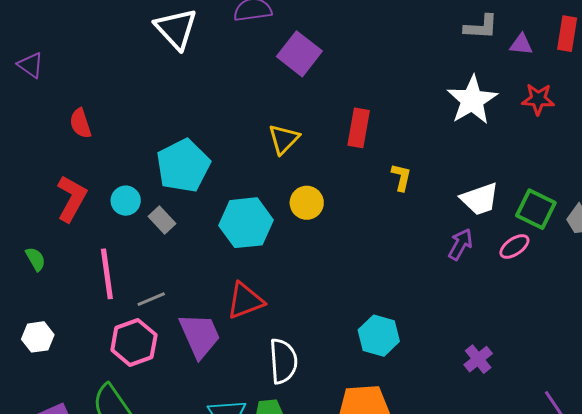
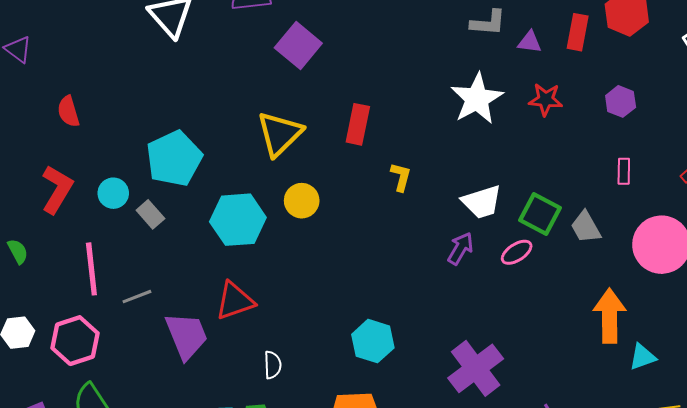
yellow triangle: (284, 139) -> (280, 134), size x1.4
pink hexagon: (134, 342) -> (75, 341), moved
purple cross: (478, 359) -> (476, 368), size x1.8
white semicircle: (283, 361) -> (273, 365), size x0.6

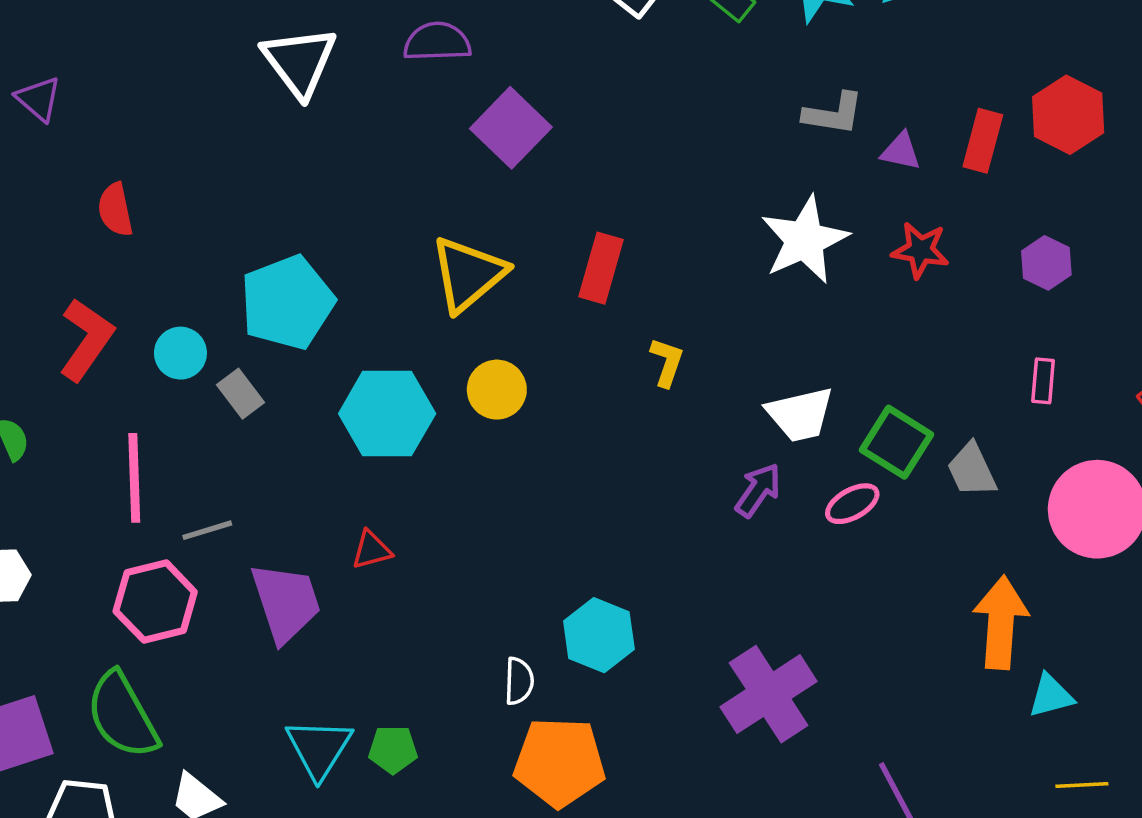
red triangle: (235, 301) -> (372, 550), size x0.6
pink hexagon: (75, 341) -> (155, 602), moved
white semicircle: (273, 365) -> (519, 681), moved

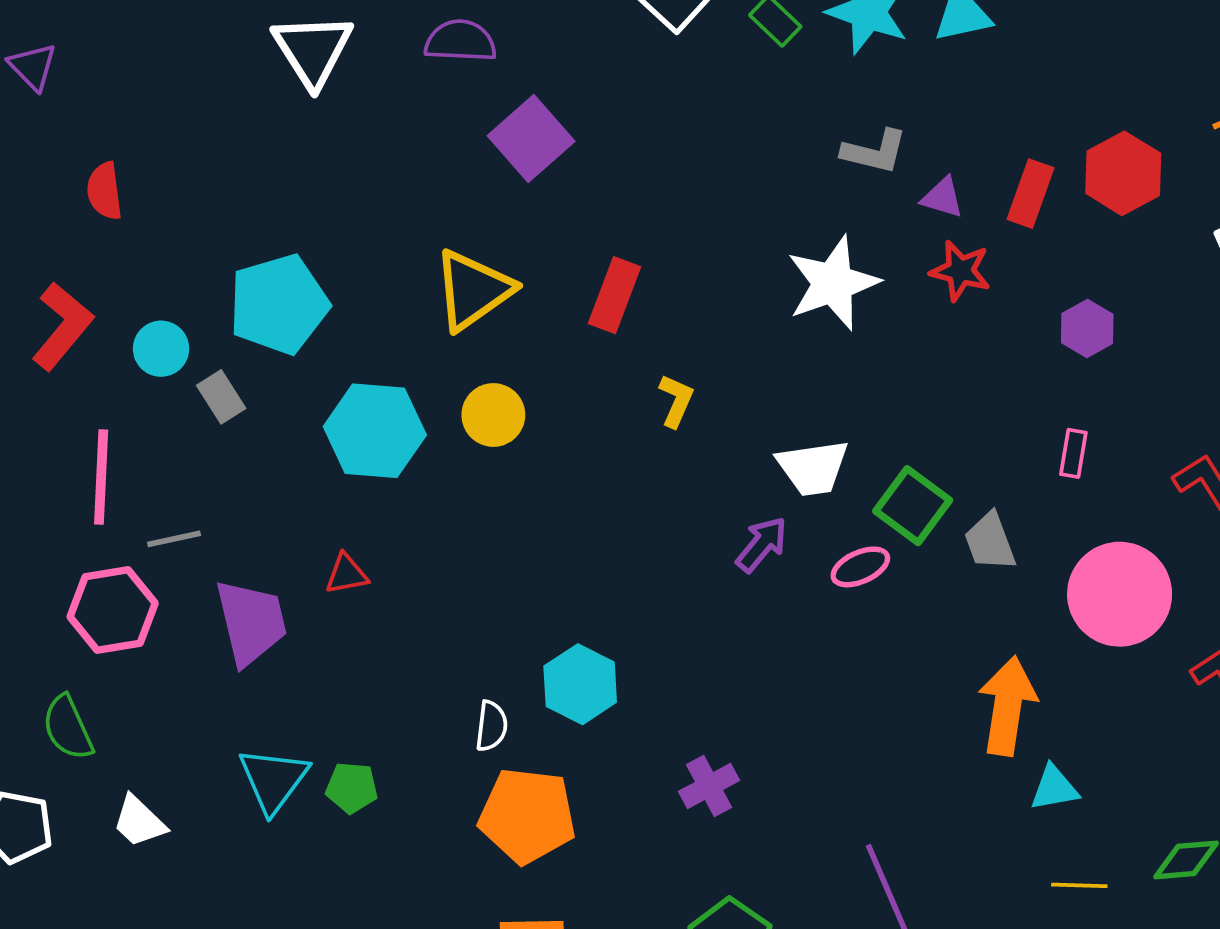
red star: (920, 250) -> (960, 271), moved
purple cross: (769, 694) -> (709, 786), moved, size x0.6
green semicircle: (122, 715) -> (68, 728), size x0.7

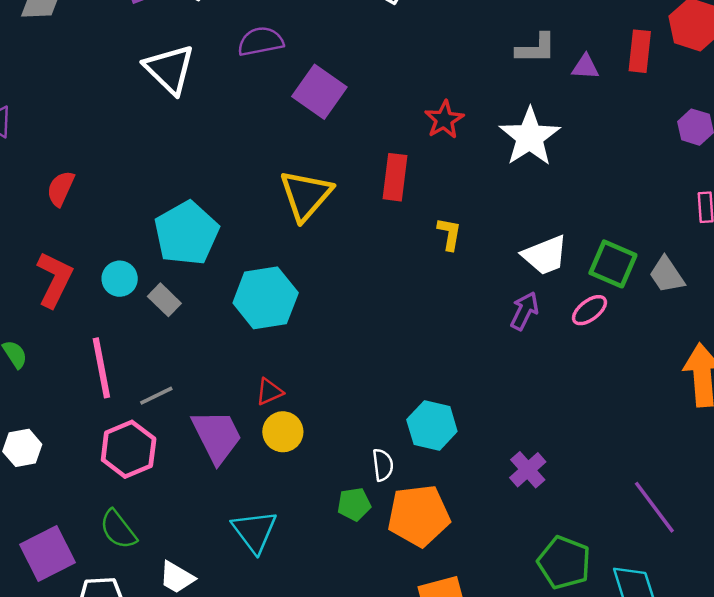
red semicircle: (104, 191) -> (61, 189), turned 45
red star: (960, 271) -> (444, 120), moved, turned -30
yellow circle: (493, 415) -> (283, 432), moved
green pentagon: (352, 788) -> (354, 504), moved

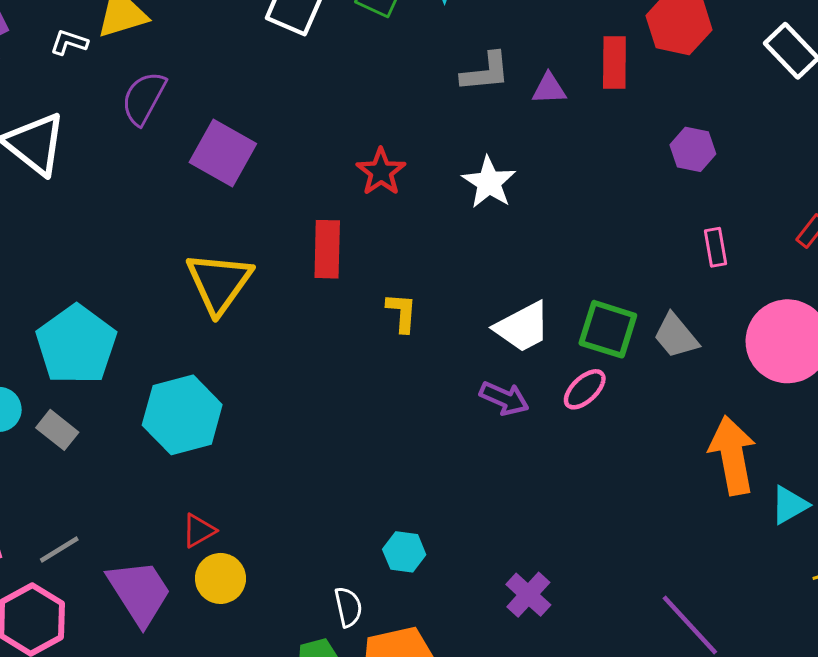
purple semicircle: (261, 41) -> (144, 98), turned -45
white star: (530, 137) -> (489, 182), size x0.7
purple arrow: (524, 311) -> (504, 398), turned 93
cyan hexagon: (432, 425) -> (404, 552), size x0.7

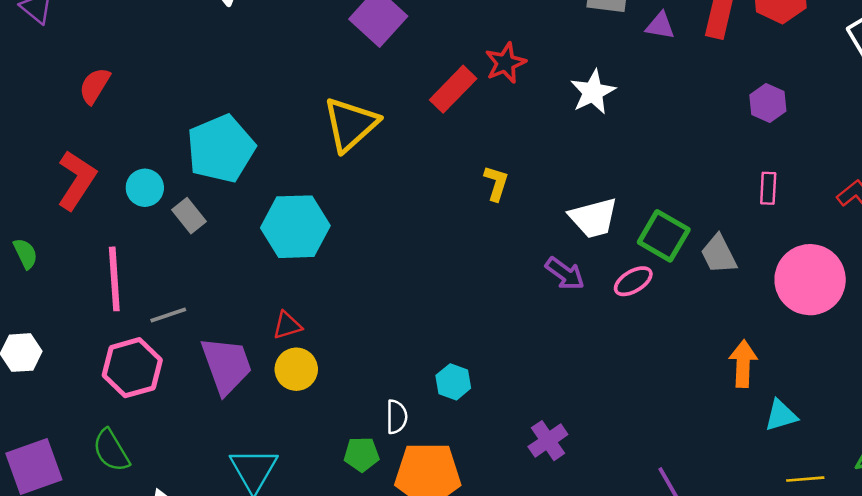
red rectangle: (327, 249) -> (453, 89), moved, turned 30
orange arrow: (732, 455) -> (743, 364), size x0.7

